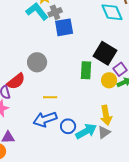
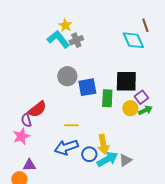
blue square: (64, 27) -> (87, 87), moved
black square: (105, 53) -> (126, 81), turned -30
gray circle: (37, 62) -> (67, 76), moved
yellow arrow: (106, 115) -> (103, 144), moved

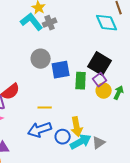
black square: (126, 81) -> (100, 64), turned 30
purple square: (141, 97) -> (100, 80), moved
green arrow: (145, 110) -> (119, 93), turned -40

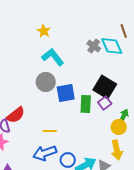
cyan L-shape: (32, 22) -> (53, 57), moved
gray cross: (50, 23) -> (94, 46), moved, turned -32
yellow circle: (104, 91) -> (119, 127), moved
yellow arrow: (77, 127) -> (117, 150), moved

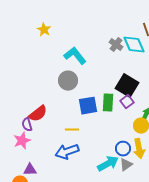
yellow star: (44, 31) -> (44, 30), moved
blue square: (66, 93) -> (88, 106), moved
blue circle: (68, 160) -> (123, 149), moved

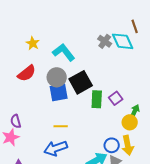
yellow star: (44, 30) -> (33, 43), moved
black square: (127, 86) -> (81, 82), moved, turned 30
blue square: (88, 106) -> (59, 92), moved
red semicircle: (38, 114) -> (27, 73), moved

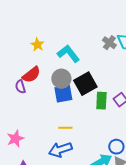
purple semicircle: (16, 121) -> (20, 87), moved

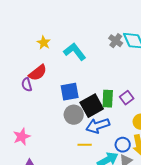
gray circle: (61, 79) -> (74, 115), moved
black square: (85, 84) -> (92, 106), moved
yellow line: (65, 128) -> (85, 145), moved
blue arrow: (60, 150) -> (98, 126), moved

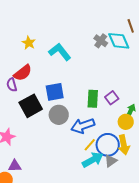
black square: (92, 106) -> (31, 106), moved
yellow line: (85, 145) -> (90, 145), moved, turned -48
blue circle: (123, 145) -> (108, 145), size x1.5

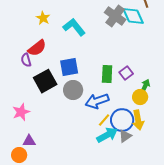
gray cross: (101, 41) -> (115, 16), size x1.5

